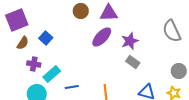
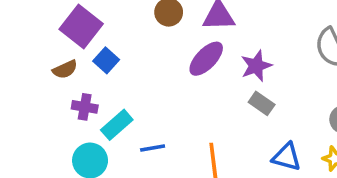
purple square: (17, 20) -> (81, 27), moved, turned -30
brown semicircle: (23, 43) -> (65, 69), turned 32

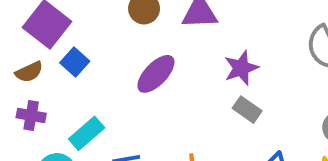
purple ellipse: (206, 59) -> (156, 74), moved
purple cross: (85, 107) -> (31, 116), moved

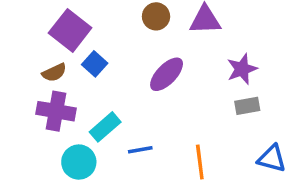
gray rectangle: (247, 110) -> (247, 106), turned -45
purple cross: (31, 116) -> (56, 111), size x1.5

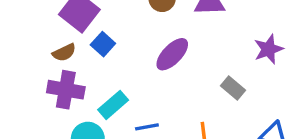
purple star: (242, 69) -> (269, 49), moved
gray rectangle: (247, 106) -> (233, 88), moved, turned 50

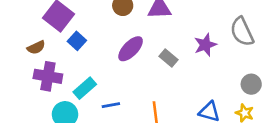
brown semicircle: (64, 53) -> (36, 47), moved
gray rectangle: (233, 88) -> (169, 58), moved

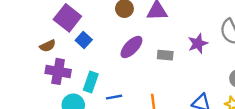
gray rectangle: (169, 58) -> (165, 55), turned -35
cyan rectangle: (85, 88) -> (91, 82), turned -30

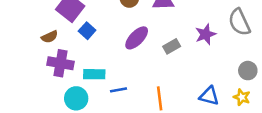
gray rectangle: (165, 55) -> (172, 46), turned -35
cyan rectangle: (91, 82) -> (94, 74), turned 72

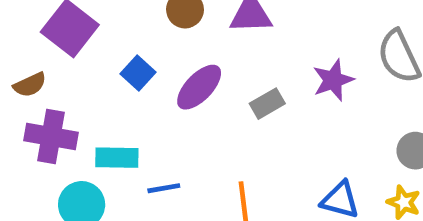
blue square: (87, 31) -> (138, 73), moved

